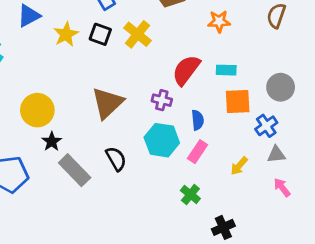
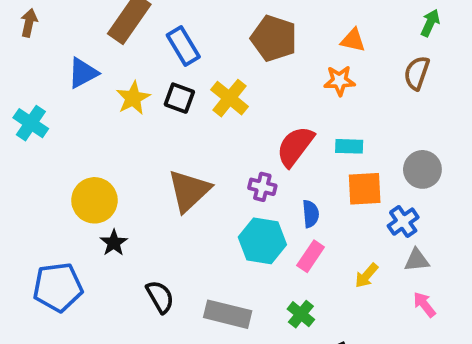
black semicircle: (116, 159) -> (160, 297), moved
gray rectangle: (75, 170) -> (228, 314), moved, turned -32

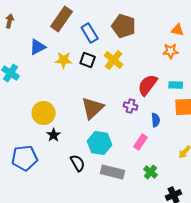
brown pentagon: (274, 38) -> (124, 26), moved
yellow star: (133, 98) -> (64, 60), turned 30
cyan hexagon: (262, 241) -> (100, 143), moved
pink rectangle: (311, 256) -> (141, 142), moved

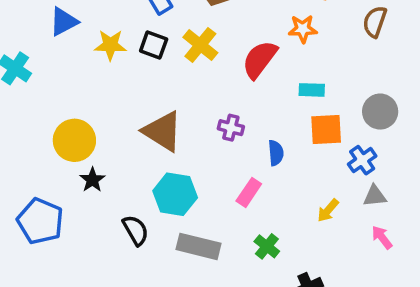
red semicircle: (148, 85) -> (260, 59), moved
brown triangle: (93, 108) -> (163, 131), turned -45
blue pentagon: (25, 158) -> (40, 221), turned 30

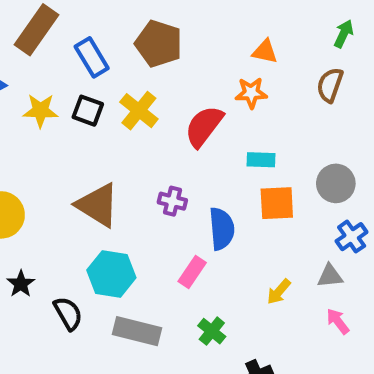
blue semicircle: (276, 153) -> (222, 229), size x1.5
blue cross: (362, 160) -> (352, 237), moved
black star: (92, 180) -> (21, 284), moved

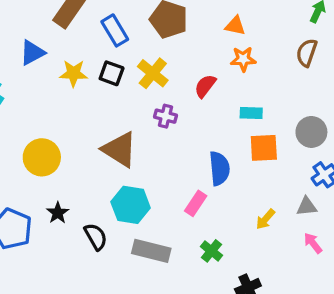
orange triangle: (265, 51) -> (235, 26), moved
red semicircle: (204, 126) -> (205, 86), size x0.7
purple cross: (172, 201) -> (165, 116), moved

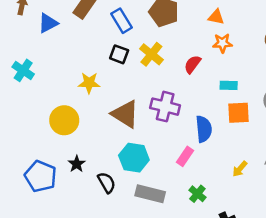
blue triangle: (32, 53) -> (48, 23), moved
yellow star: (74, 73) -> (89, 83), moved
purple cross: (165, 116) -> (165, 107), moved, size x1.6

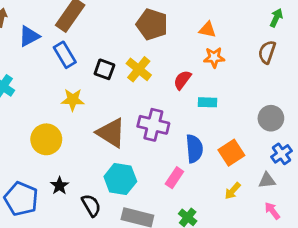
blue rectangle: (122, 21) -> (65, 55), moved
cyan rectangle: (229, 85) -> (207, 102), moved
orange square: (239, 113) -> (231, 153), moved, turned -30

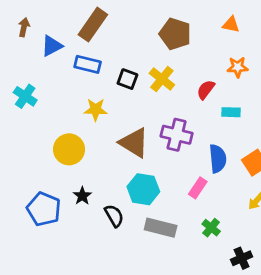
orange triangle: (207, 30) -> (231, 25), moved
blue rectangle: (65, 55) -> (88, 64), turned -45

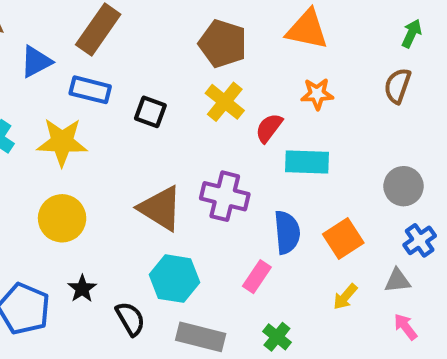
orange triangle: (231, 25) -> (307, 30), size x1.6
yellow cross: (162, 79) -> (225, 102), moved
yellow star: (96, 110) -> (62, 142), moved, size x1.4
cyan rectangle: (231, 112) -> (307, 162), size x1.5

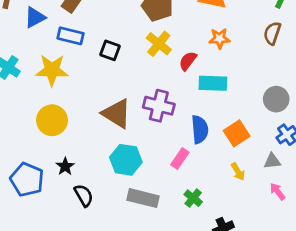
yellow arrow: (345, 297) -> (238, 172), turned -72
black semicircle: (130, 319) -> (84, 195), moved

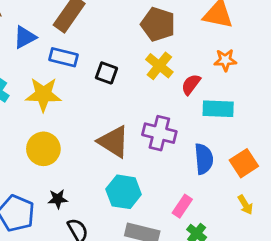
pink rectangle: (180, 158) -> (182, 206), moved
black star: (65, 166) -> (58, 199), turned 30

